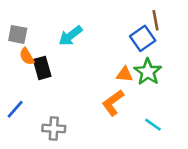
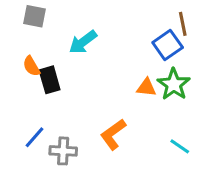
gray square: (18, 34) -> (34, 16), moved
orange L-shape: (113, 103) -> (113, 134), moved
blue line: (15, 109) -> (34, 137), moved

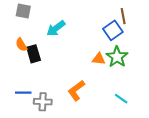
blue line: (34, 137) -> (23, 93), turned 49

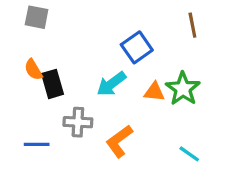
cyan arrow: (56, 28) -> (111, 84), moved
blue square: (113, 30) -> (137, 47), moved
gray cross: (43, 102) -> (78, 122), moved

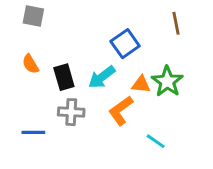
black rectangle: (52, 84) -> (64, 77), moved
orange L-shape: (119, 141) -> (121, 111), moved
cyan line: (189, 154) -> (156, 141), moved

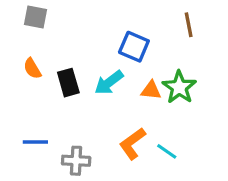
blue square: (125, 44) -> (134, 47), turned -32
orange L-shape: (121, 111) -> (132, 144), moved
gray cross: (71, 112) -> (76, 161), moved

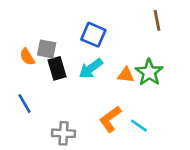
gray square: (35, 17) -> (47, 49), moved
blue square: (134, 47) -> (93, 35), moved
blue line: (35, 142) -> (25, 103), moved, turned 60

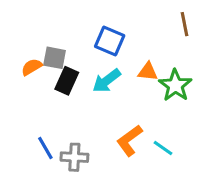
orange semicircle: (27, 57) -> (32, 67), turned 90
black rectangle: (57, 68) -> (67, 81), turned 40
orange triangle: (126, 75) -> (148, 72), moved
blue line: (25, 103) -> (45, 148), moved

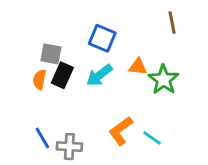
orange semicircle: (32, 67) -> (40, 80), moved, turned -48

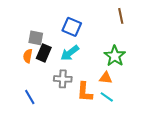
orange triangle: (138, 67) -> (106, 78), moved
orange L-shape: (121, 131) -> (85, 92), turned -50
gray cross: (69, 147) -> (63, 79), moved

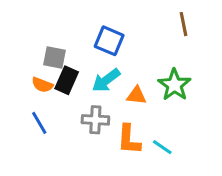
orange semicircle: (28, 56) -> (42, 85), turned -80
orange triangle: (106, 78) -> (136, 95), moved
blue line: (30, 97) -> (39, 123), moved

